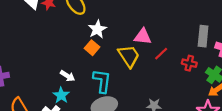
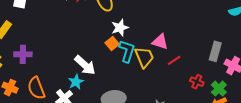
red cross: (189, 63) -> (197, 82), moved
white arrow: (67, 76) -> (85, 65), size x1.6
cyan L-shape: (102, 81) -> (127, 51), moved

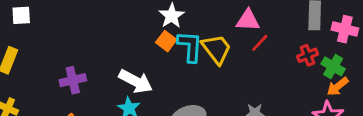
pink triangle: (160, 42) -> (248, 20), moved
purple cross: (23, 54) -> (73, 80), moved
red cross: (197, 82) -> (307, 55), moved, turned -32

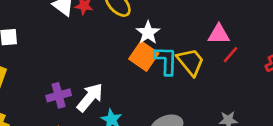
orange square: (166, 41) -> (144, 56), size x1.5
white arrow: (136, 81) -> (90, 97), moved, turned -76

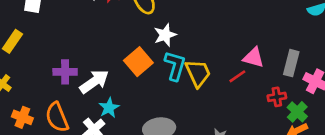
pink triangle: (219, 34) -> (253, 57), moved
orange square: (144, 56) -> (138, 62), moved

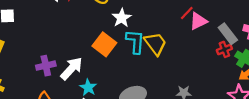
pink triangle: (253, 57) -> (198, 21), turned -30
gray rectangle: (291, 63) -> (228, 34), moved, turned -40
red line: (237, 76) -> (187, 13), moved

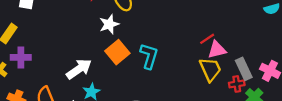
white star: (122, 18) -> (109, 24), moved
yellow trapezoid: (155, 44) -> (210, 69), moved
purple cross: (46, 66) -> (21, 57), moved

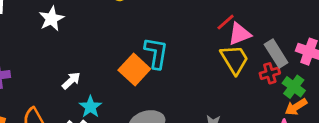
white star: (109, 24) -> (51, 19), moved
orange square: (117, 52) -> (134, 69), moved
white arrow: (79, 69) -> (71, 81), size x0.6

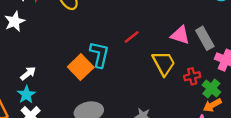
red line: (226, 22) -> (132, 37), moved
pink triangle: (240, 34) -> (180, 35), moved, turned 36
gray rectangle: (276, 53) -> (205, 38), moved
cyan star: (90, 107) -> (26, 95), moved

